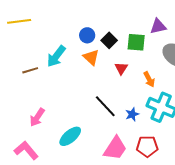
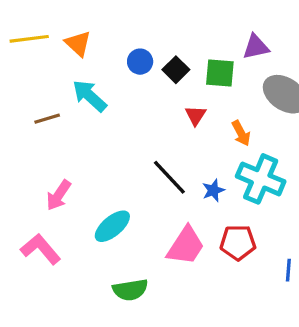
cyan arrow: (56, 56) -> (90, 96), turned 95
orange triangle: (91, 57) -> (78, 44), moved

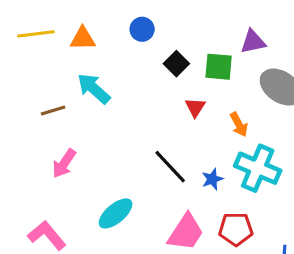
orange triangle: (78, 44) -> (83, 39), turned -44
blue circle: (140, 62) -> (142, 29), moved
pink arrow: (59, 195) -> (64, 164), moved

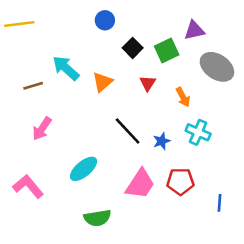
orange triangle: (83, 39) -> (102, 82), moved, turned -40
green square: (219, 67) -> (167, 51), turned -30
cyan cross: (258, 168) -> (198, 132), size x0.7

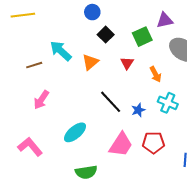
black square: (133, 48) -> (106, 35), moved

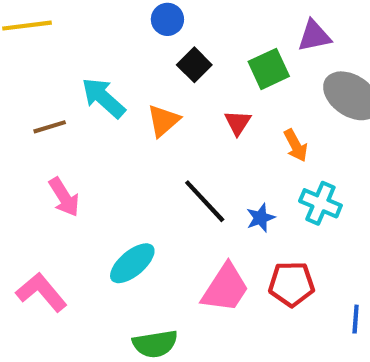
pink arrow: (41, 100) -> (64, 197), turned -66

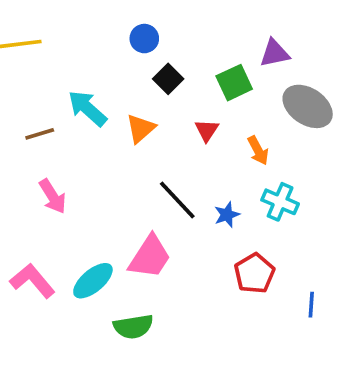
cyan ellipse: (132, 263) -> (93, 281), moved
red pentagon: (291, 284) -> (254, 273), turned -30
pink trapezoid: (225, 288) -> (150, 257), moved

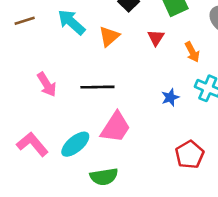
brown line: (40, 134) -> (25, 21), moved
black line: (177, 200) -> (97, 87), moved, turned -48
red pentagon: (254, 273) -> (190, 155), moved

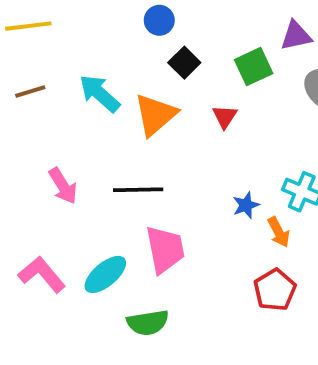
orange triangle: (109, 36) -> (155, 115), size x1.4
orange arrow: (192, 52) -> (279, 232), moved
pink trapezoid: (116, 127) -> (165, 249), turned -44

